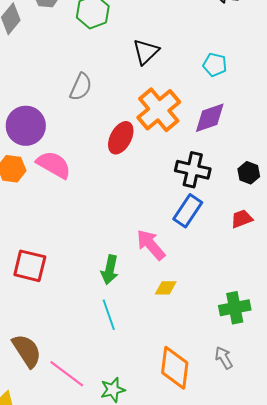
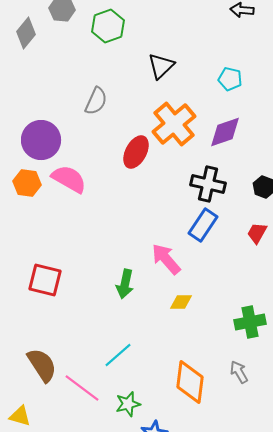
red trapezoid: (242, 219) -> (257, 233), turned -40
cyan line: (109, 315) -> (118, 355), moved, turned 68

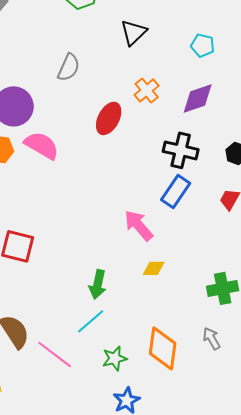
orange cross: (174, 124) -> (147, 90), size x0.6
green arrow: (125, 284) -> (98, 284), moved
green star: (128, 404) -> (115, 358), moved

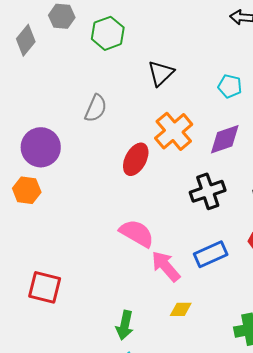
orange cross: (147, 90) -> (174, 131), size x1.5
pink semicircle: (42, 145) -> (137, 233), moved
black cross: (181, 150) -> (208, 191), turned -32
blue rectangle: (176, 191) -> (211, 254), moved, turned 32

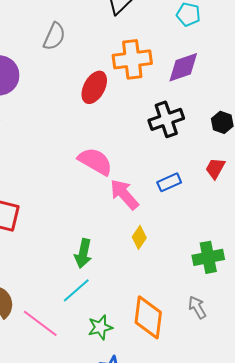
orange cross: (174, 131) -> (132, 59), turned 33
blue rectangle: (211, 254) -> (169, 182), size x0.7
yellow diamond: (181, 309) -> (139, 237), turned -55

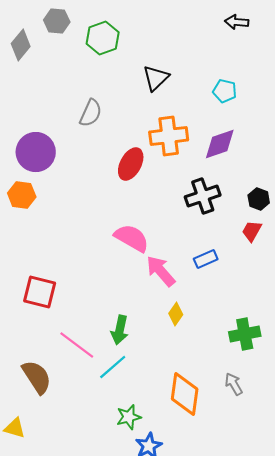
red trapezoid: (215, 168) -> (252, 231), moved
pink line: (40, 323) -> (77, 345), moved
green star: (100, 327) -> (129, 417), moved

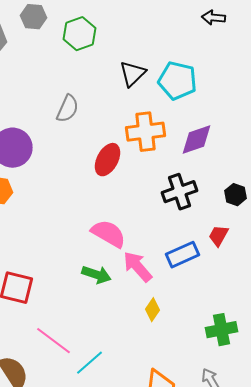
cyan pentagon: (225, 91) -> (178, 81), moved, size x1.6
red trapezoid: (252, 231) -> (218, 236), moved
blue rectangle: (206, 259) -> (182, 255), size x1.4
green arrow: (120, 330) -> (96, 275), moved, turned -84

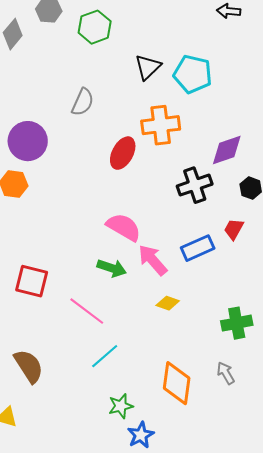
purple diamond: (196, 140) -> (227, 150), moved
yellow diamond: (152, 310) -> (168, 303), turned 75
pink line: (54, 341) -> (87, 311), moved

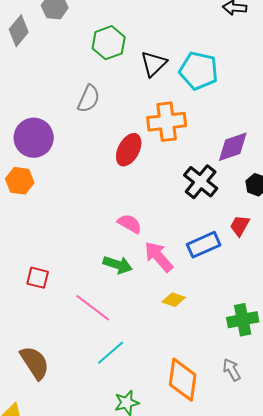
green hexagon: (95, 27) -> (109, 43), moved
black cross: (195, 185) -> (201, 182), turned -32
pink semicircle: (124, 227) -> (130, 224), size x0.7
red square: (32, 281) -> (38, 278), size x0.7

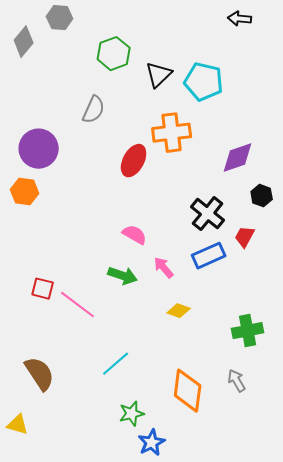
black cross: (201, 182) -> (208, 214), moved
pink arrow: (159, 257) -> (164, 268), size x0.7
pink line: (93, 308) -> (78, 305), moved

